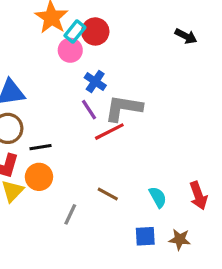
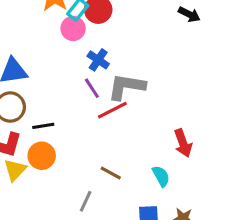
red arrow: (198, 196) -> (183, 143), moved
gray line: (70, 214) -> (86, 201), moved

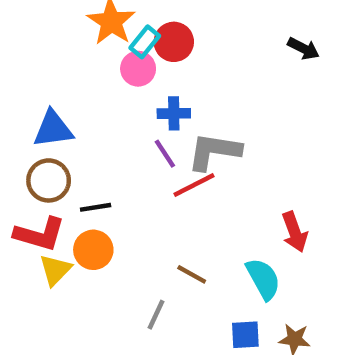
blue cross: (98, 60) -> (174, 113), turned -35
cyan semicircle: (161, 176) -> (263, 279), size x1.4

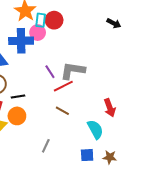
cyan rectangle: (145, 42) -> (41, 20), turned -32
blue cross: (174, 113) -> (21, 41), moved, size x1.6
brown line: (192, 274) -> (62, 111), moved

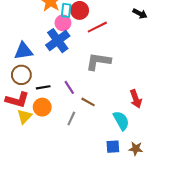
blue cross: (21, 41) -> (58, 41), moved, turned -35
purple line: (50, 72) -> (69, 87), moved
red line: (63, 86) -> (97, 27), moved
gray line: (46, 146) -> (71, 119), moved

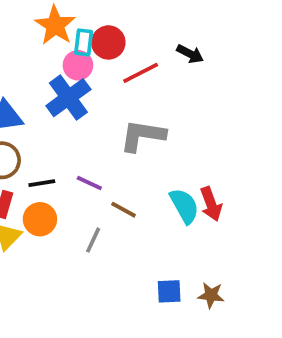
black arrow: (140, 14) -> (190, 54), moved
purple line: (69, 87) -> (89, 183), turned -32
cyan semicircle: (121, 121) -> (184, 206), moved

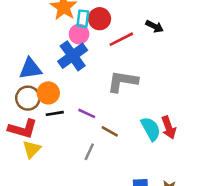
orange circle: (40, 219) -> (48, 93), moved

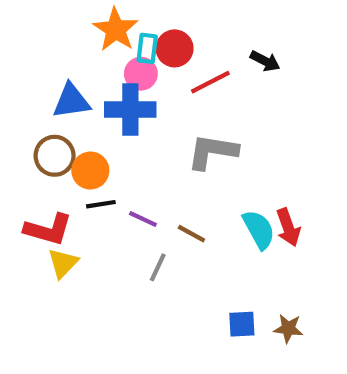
blue cross: (73, 56) -> (130, 109), turned 36
blue triangle: (30, 69) -> (71, 101), moved
brown circle: (28, 98) -> (55, 156), moved
purple line: (87, 113) -> (143, 219), moved

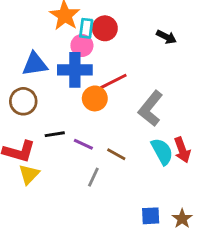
red line: (210, 82) -> (113, 81), moved
gray L-shape: (212, 152) -> (151, 108), moved, turned -60
orange circle: (90, 171) -> (95, 98), moved
brown star: (288, 328) -> (182, 219), turned 30

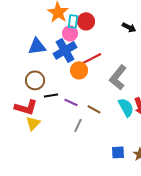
blue cross: (75, 70) -> (65, 50), turned -30
brown circle: (23, 101) -> (35, 80), moved

